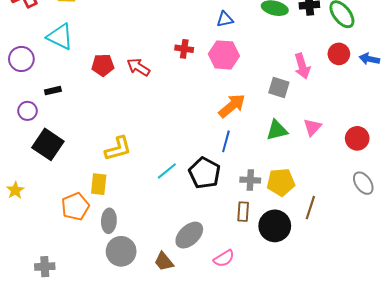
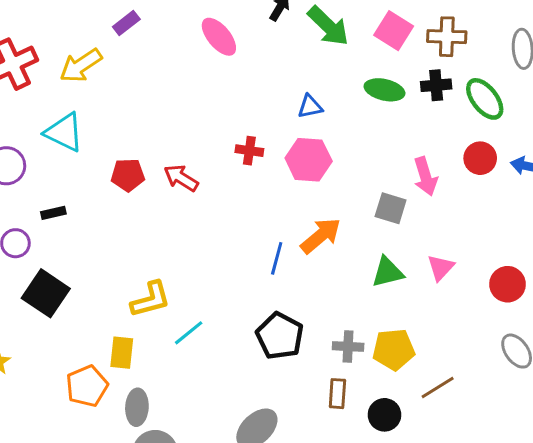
blue line: (226, 141) -> (277, 258), moved
cyan line: (167, 171) -> (189, 333), moved
brown line: (310, 208) -> (438, 387), turned 40
black circle: (275, 226) -> (384, 415), size x0.7

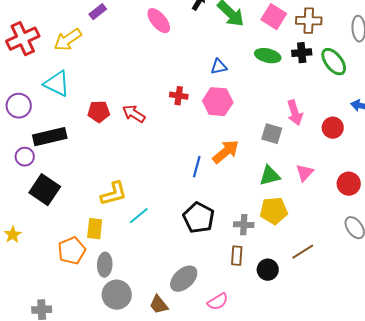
red circle: (480, 158) -> (333, 128), moved
black rectangle: (53, 213) -> (50, 137), size x2.0
yellow pentagon: (394, 350) -> (274, 211), moved

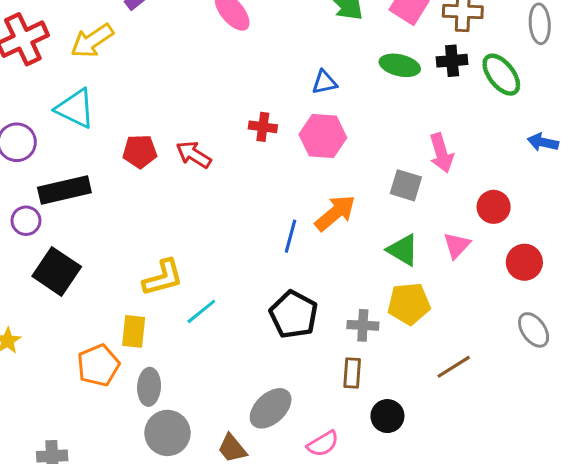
red circle: (333, 128) -> (494, 207), moved
green triangle: (270, 176) -> (403, 250), turned 45
black circle: (268, 270) -> (387, 416), moved

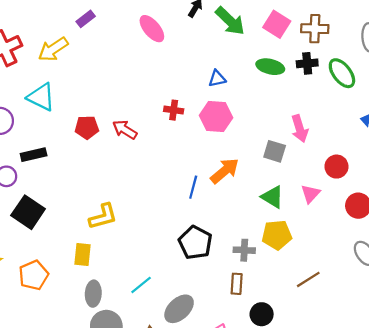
black rectangle: (64, 190) -> (34, 155), size x0.7
cyan line: (201, 311) -> (141, 285), moved
orange pentagon: (98, 365) -> (34, 275), moved

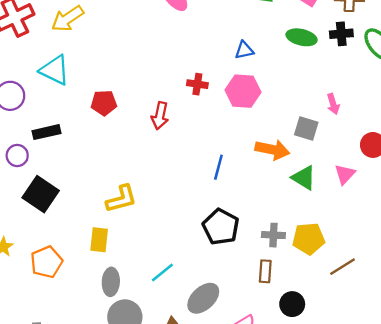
pink arrow: (300, 129) -> (333, 104), size x0.7
red arrow: (125, 130) -> (160, 116), moved, turned -110
orange arrow: (225, 171) -> (272, 150), moved, turned 52
yellow pentagon: (277, 235) -> (309, 239), moved

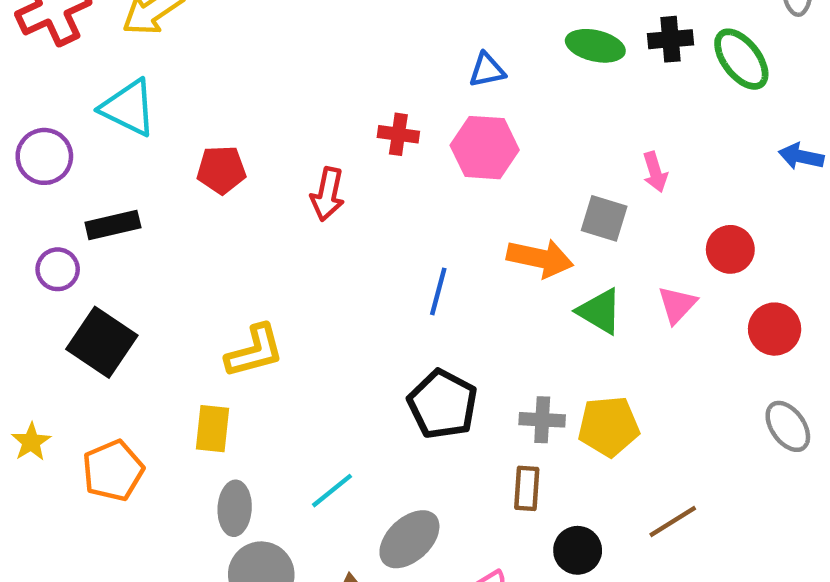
brown line: (342, 267) -> (673, 522), moved

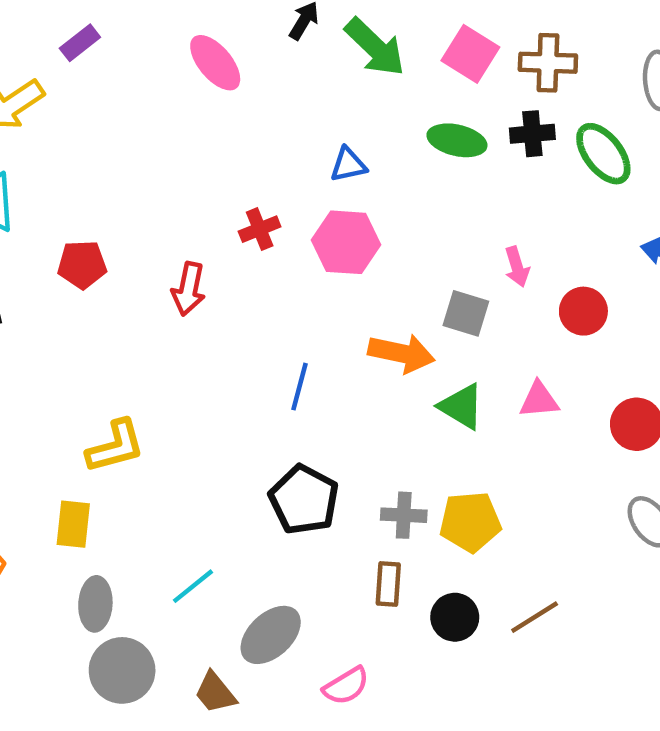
red cross: (398, 134) -> (260, 229), turned -30
red circle: (730, 249) -> (583, 311), moved
pink triangle: (677, 305) -> (539, 400), turned 42
black circle: (578, 550) -> (455, 617), moved

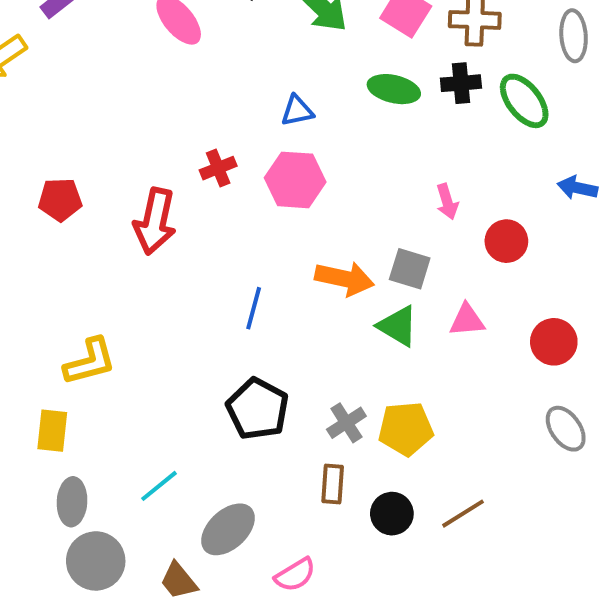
red arrow: (189, 289) -> (155, 221), size x1.4
gray square: (466, 313) -> (410, 269), moved
gray cross: (404, 515) -> (346, 423), turned -36

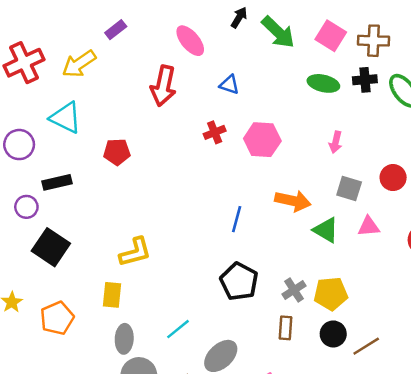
blue triangle: (297, 111) -> (229, 85), moved, turned 30
pink arrow: (447, 202) -> (336, 142), moved, turned 30
red arrow: (155, 221) -> (163, 86), moved
gray square: (410, 269) -> (349, 189), moved
black circle: (392, 514) -> (333, 334), moved

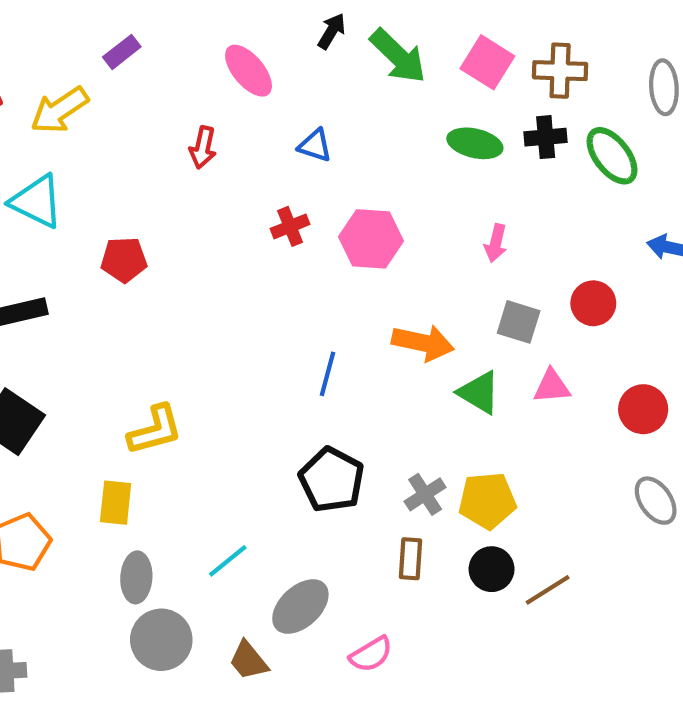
red arrow: (163, 86) -> (203, 147), size x0.6

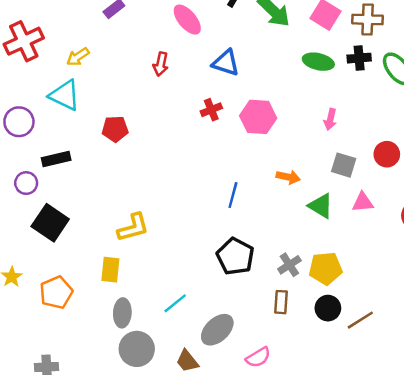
yellow arrow: (59, 110) -> (78, 57), moved, size x0.7
blue triangle: (315, 145) -> (226, 63), size x1.4
orange arrow: (423, 343) -> (288, 177), size x0.7

